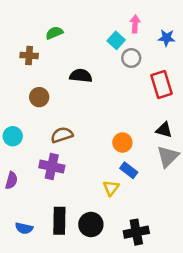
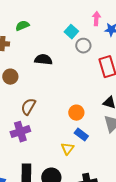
pink arrow: (135, 24) -> (96, 19), moved
brown semicircle: (62, 135) -> (28, 107), turned -42
purple cross: (52, 166) -> (20, 132), turned -30

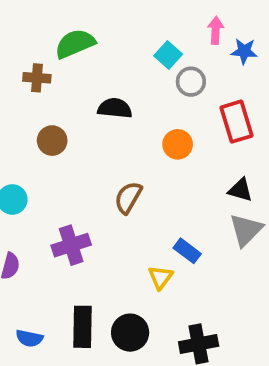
green semicircle: (22, 26) -> (75, 44), size x1.5
brown semicircle: (28, 107) -> (128, 198), moved
orange circle: (76, 113) -> (178, 144), moved

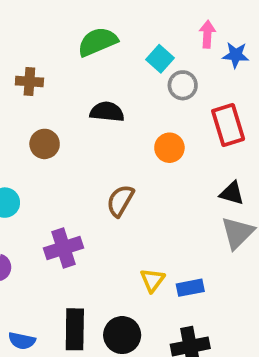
green semicircle: (75, 44) -> (98, 42), moved
blue rectangle: (187, 251) -> (190, 288), moved, turned -48

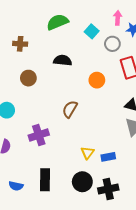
gray circle: (183, 85) -> (112, 44), moved
black circle: (122, 335) -> (82, 182), moved

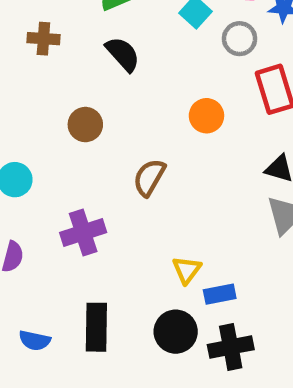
black semicircle: (63, 60) -> (123, 54), moved, turned 42
brown circle: (28, 78) -> (85, 125), moved
blue rectangle: (108, 157) -> (220, 294), moved

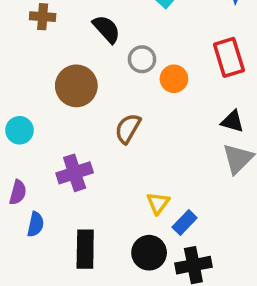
gray circle: (240, 39) -> (142, 59), moved
brown circle: (85, 125) -> (76, 86), size x1.5
blue rectangle: (220, 294) -> (185, 223), turned -35
blue semicircle: (35, 340) -> (36, 224), moved, turned -90

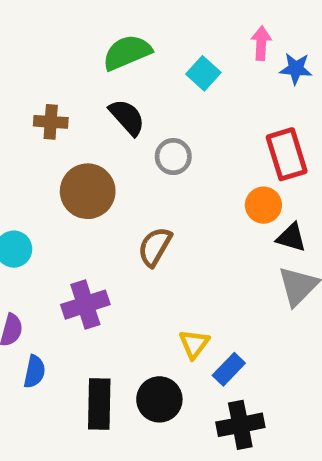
brown cross: (43, 17) -> (51, 122), moved
orange circle: (174, 79) -> (263, 205), moved
black circle: (149, 253) -> (159, 399), moved

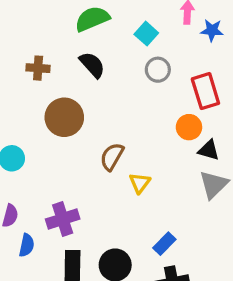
gray circle: (173, 157) -> (158, 70), moved
purple cross: (85, 305) -> (63, 219), moved
yellow triangle: (194, 344) -> (140, 183), moved

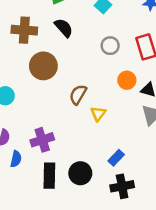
brown cross: (38, 68) -> (24, 30), size x1.5
gray circle: (158, 70) -> (110, 46), moved
orange circle: (189, 127) -> (127, 80), moved

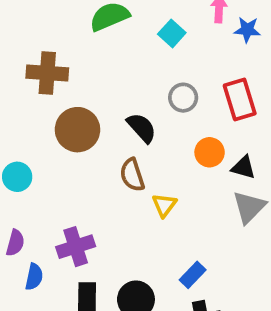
black semicircle: (64, 28) -> (142, 128), moved
brown semicircle: (78, 95) -> (132, 175), turned -48

